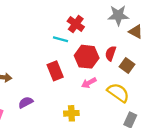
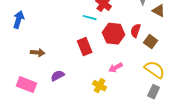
pink arrow: (89, 83) -> (116, 68), moved
yellow semicircle: (118, 93) -> (155, 70), moved
yellow cross: (71, 113) -> (100, 86), turned 32

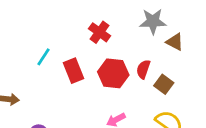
cyan line: (90, 18) -> (43, 57), moved, turned -72
red rectangle: (85, 47) -> (74, 71), moved

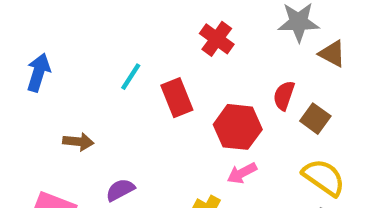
red hexagon: (113, 73) -> (238, 127), moved

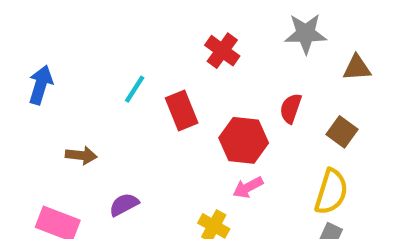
brown triangle: (332, 54) -> (357, 68), moved, turned -32
brown square: (315, 119) -> (342, 132), moved
yellow semicircle: (324, 177) -> (331, 192), turned 72

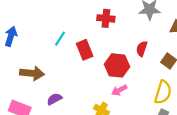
red cross: (222, 51) -> (106, 18), turned -30
brown arrow: (81, 155) -> (32, 73), size x1.5

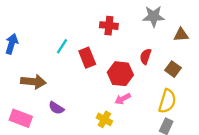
purple semicircle: (54, 99) -> (56, 108), turned -120

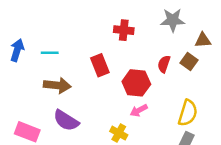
cyan line: (62, 46) -> (50, 53), moved, turned 56
brown square: (173, 69) -> (189, 61), moved
brown arrow: (33, 82) -> (57, 85), moved
purple semicircle: (56, 108) -> (66, 120), size x1.5

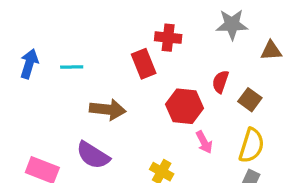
brown square: (189, 61) -> (250, 100), moved
red rectangle: (100, 65) -> (144, 64), moved
brown arrow: (57, 85) -> (108, 109), moved
pink arrow: (139, 110) -> (204, 142), moved, turned -90

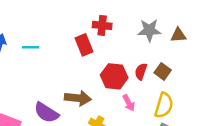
gray star: (232, 24) -> (149, 30), moved
red semicircle: (220, 82) -> (141, 71), moved
brown arrow: (108, 109) -> (78, 98), moved

